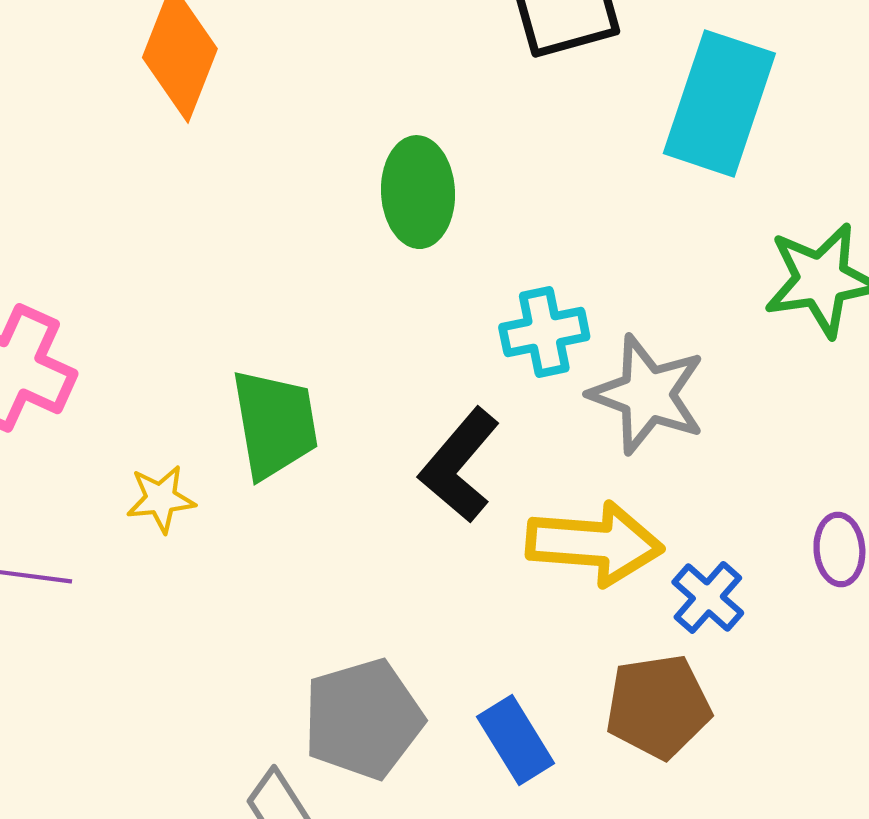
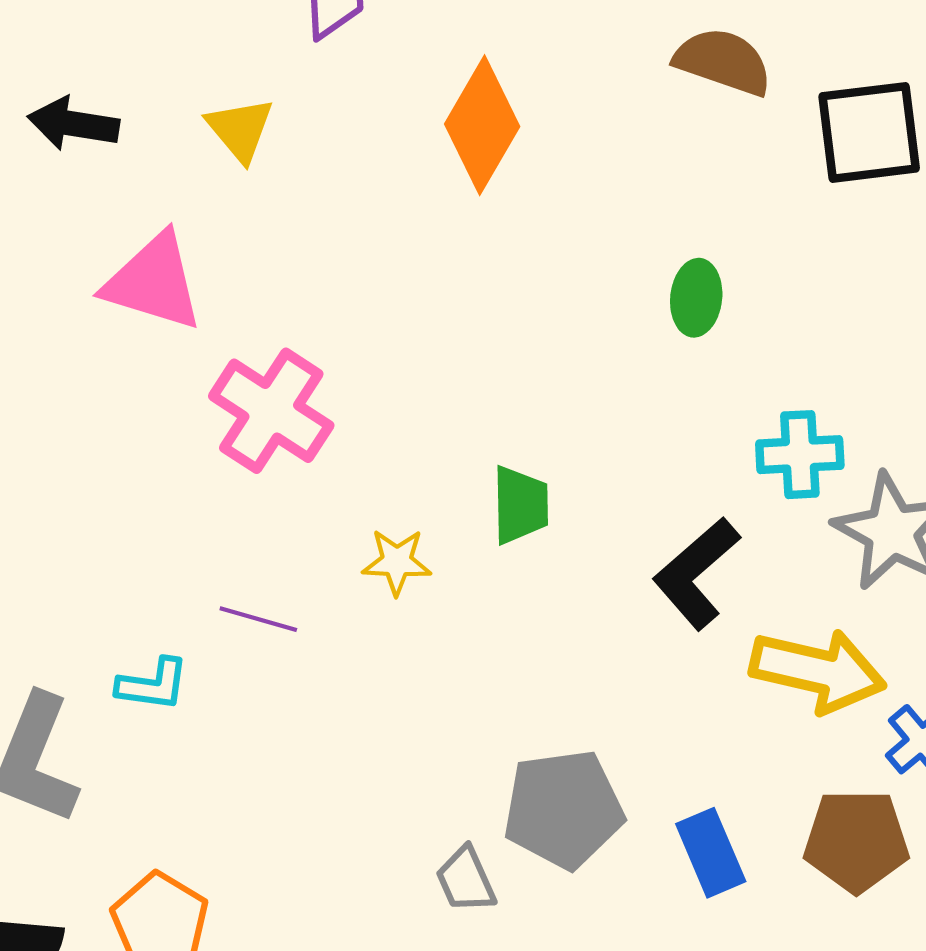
green ellipse: (418, 192) -> (696, 298), size x0.7
green trapezoid: (275, 424) -> (520, 505), size x0.7

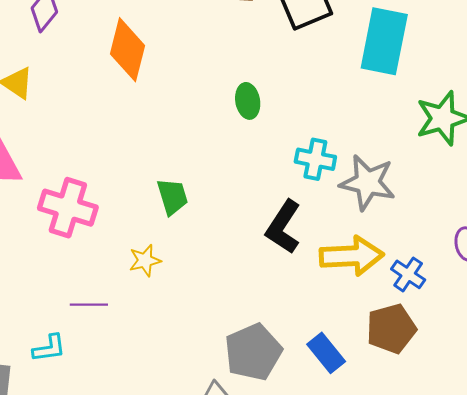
cyan cross: (800, 455) -> (315, 159), turned 30
green trapezoid: (520, 505) -> (172, 197), moved

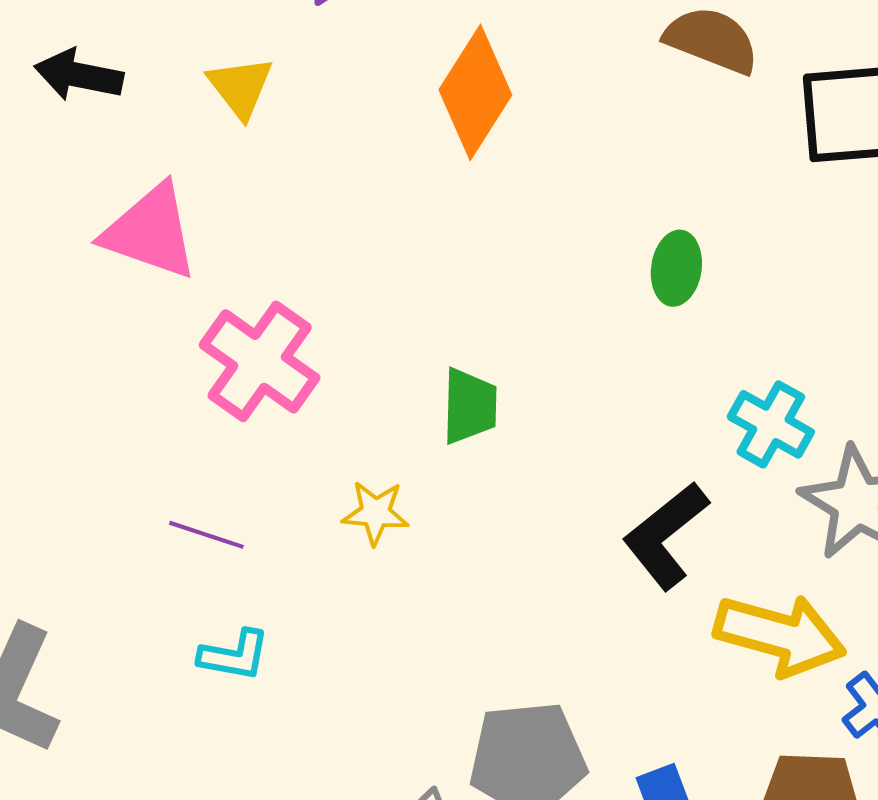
purple line: (89, 305) -> (206, 535), moved
cyan L-shape: (49, 348) -> (234, 655), moved

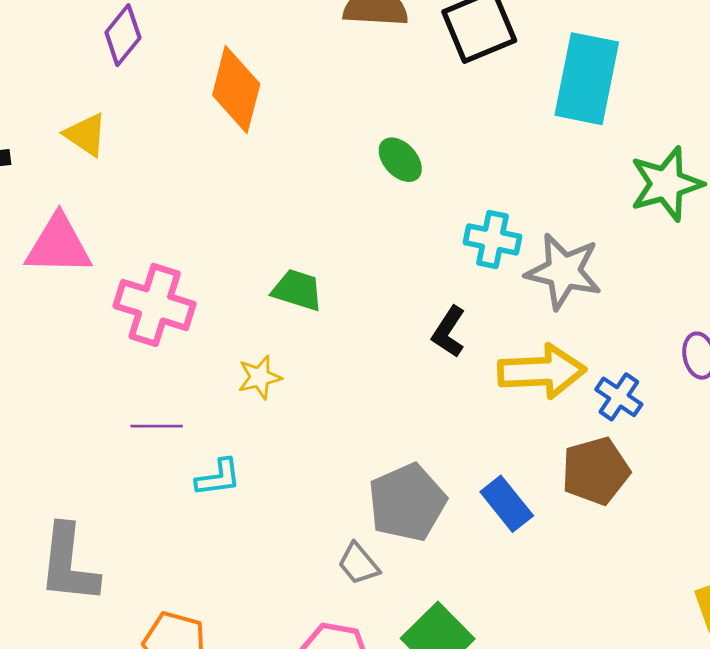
green ellipse: (676, 268) -> (400, 160), turned -33
green trapezoid: (470, 406) -> (297, 290), turned -56
black L-shape: (666, 536) -> (449, 332), size x0.7
cyan L-shape: (234, 655) -> (218, 477), moved

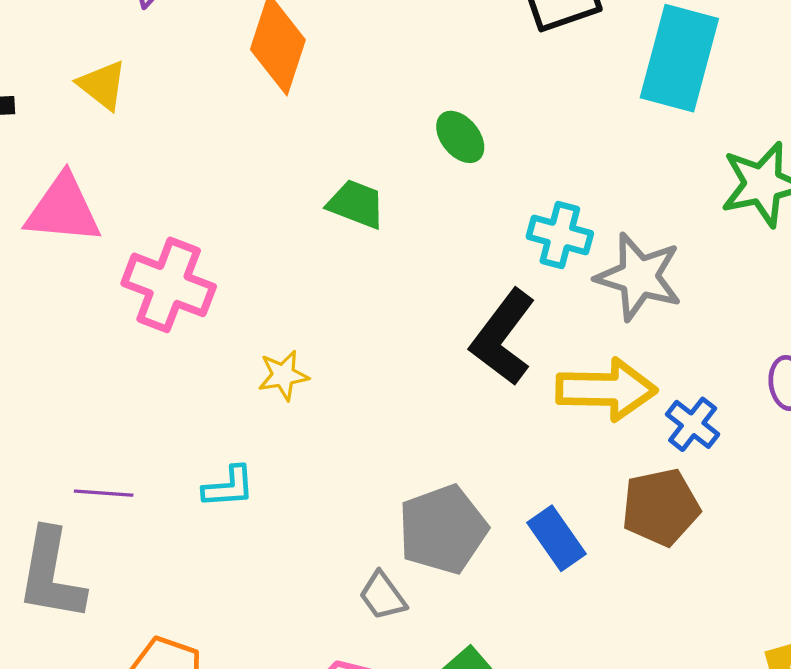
green trapezoid: (297, 290) -> (356, 204), moved
black L-shape: (449, 332) -> (503, 337), size x1.6
purple line: (157, 426) -> (104, 493), moved

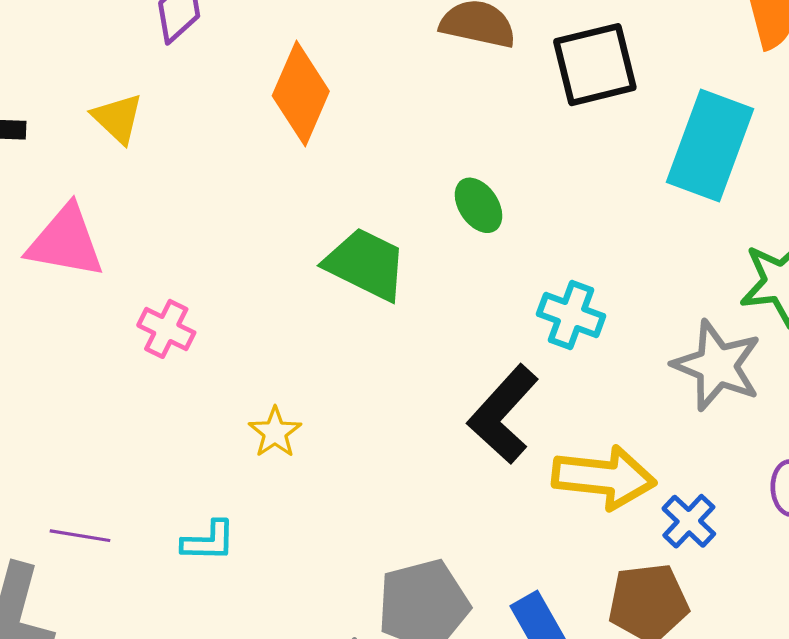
green trapezoid: (356, 204) -> (366, 264), size x1.4
gray star: (639, 277) -> (717, 366), moved
pink cross: (169, 285) -> (166, 329), size x0.6
yellow star: (283, 375) -> (275, 432), turned -30

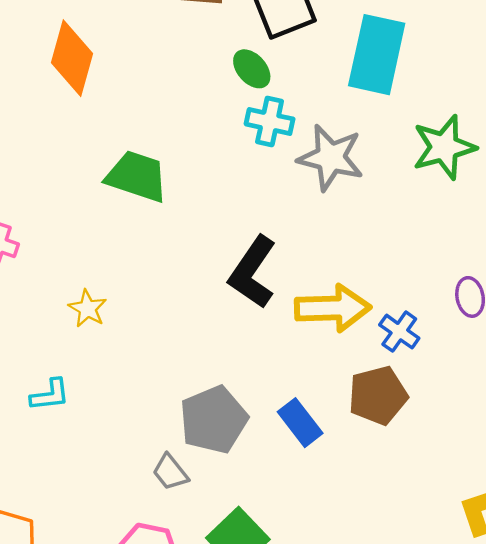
green ellipse: (478, 205) -> (252, 69), moved
cyan cross: (571, 315) -> (270, 122), moved
gray star: (717, 366) -> (331, 158), moved

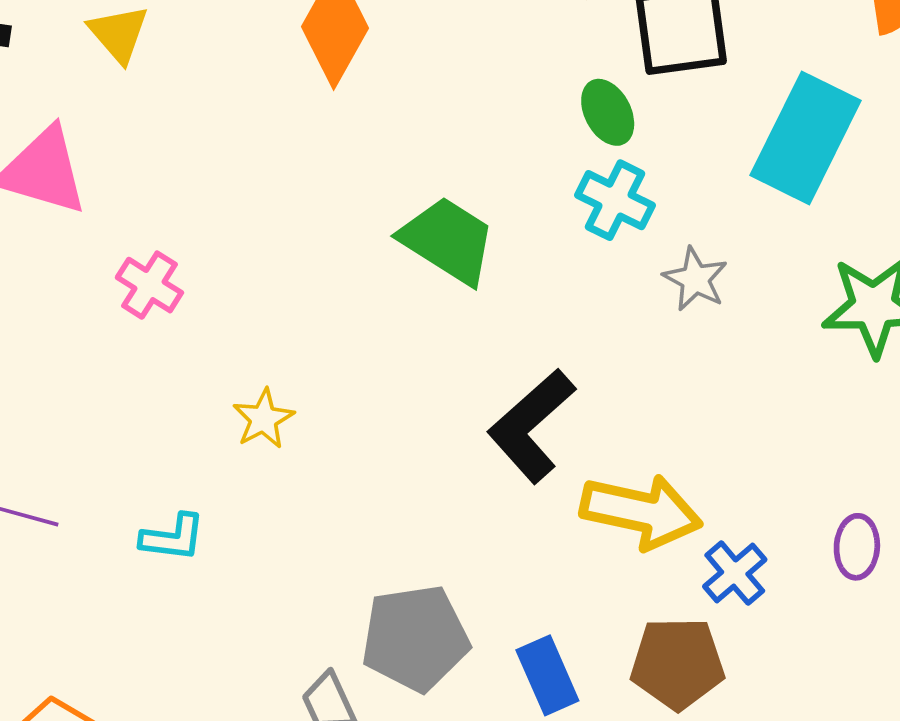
gray star: (331, 158) -> (695, 279), size x0.6
green trapezoid: (137, 176) -> (448, 240), moved

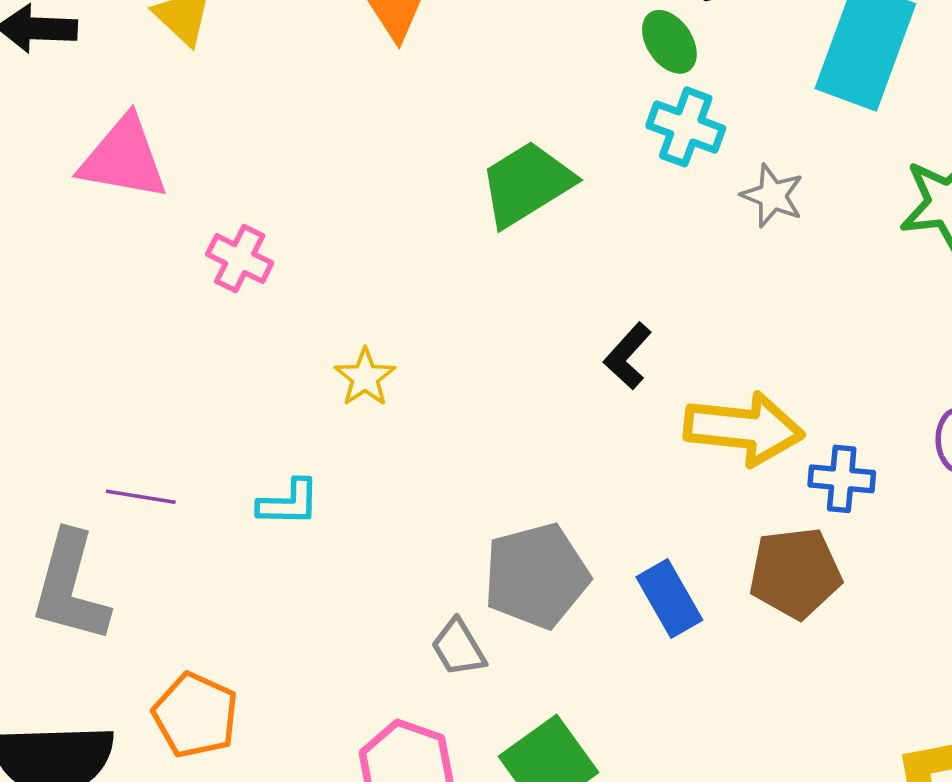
green trapezoid: (448, 240) -> (527, 184), turned -58
black L-shape: (531, 426) -> (628, 356), size x0.6
blue cross: (735, 573) -> (842, 479), turned -38

